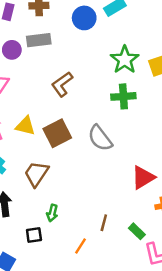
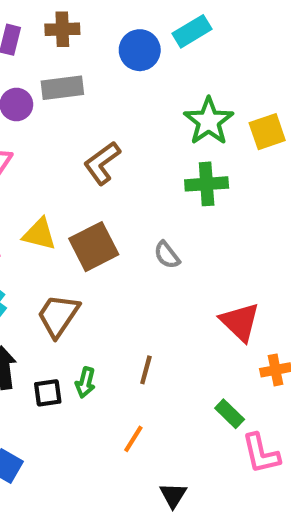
gray semicircle: (100, 138) -> (167, 255), size x0.6
red triangle: (143, 177) -> (240, 322), turned -45
brown line: (104, 223) -> (146, 370), moved
black square: (34, 235) -> (48, 393), moved

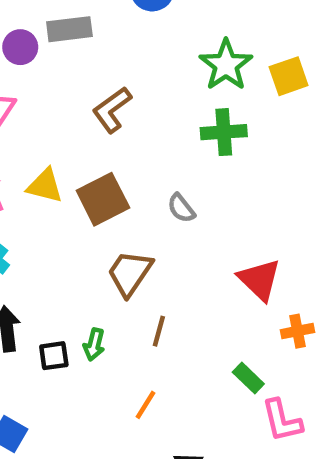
brown trapezoid: (58, 316) -> (130, 273), moved

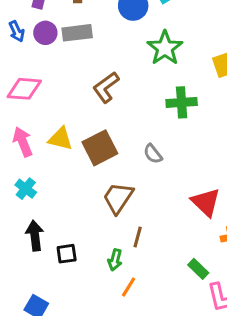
purple circle: (20, 47) -> (45, 33), moved
green star: (226, 65) -> (165, 48), moved
green arrow: (94, 345) -> (115, 260), moved

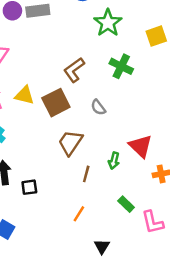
brown L-shape: (106, 87) -> (74, 70), moved
green cross: (182, 102) -> (121, 66), turned 30
green arrow: (115, 260) -> (114, 161), moved
green rectangle: (198, 269) -> (126, 204), moved

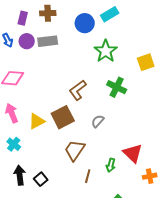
yellow triangle: (24, 95) -> (37, 121), moved, turned -42
gray semicircle: (98, 107) -> (98, 121), turned 80
black square: (29, 187) -> (41, 179), moved, turned -32

